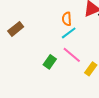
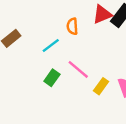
cyan line: (69, 33) -> (51, 45), moved

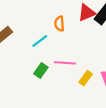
pink line: (78, 69) -> (65, 63), turned -36

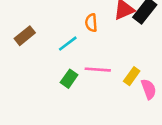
yellow rectangle: (86, 78) -> (132, 76), moved

